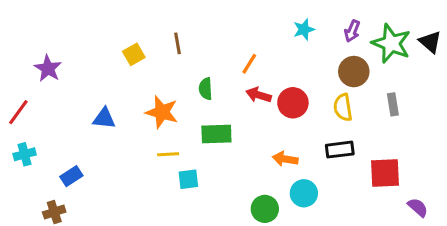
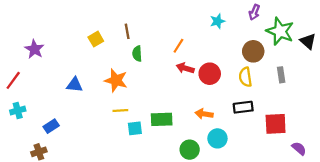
purple arrow: (352, 31) -> (254, 12), moved
black triangle: (430, 42) -> (308, 41), moved
green semicircle: (206, 89) -> (137, 54), moved
green rectangle: (216, 134) -> (162, 119), moved

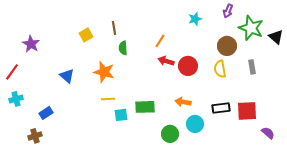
blue triangle: (75, 85) -> (67, 76), turned 35
black rectangle: (243, 107) -> (221, 108), moved

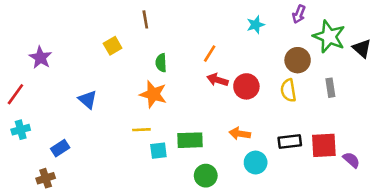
brown line: (114, 28) -> (145, 19), moved
orange star: (104, 72) -> (153, 94), moved
purple semicircle: (268, 133) -> (351, 160), moved
green circle: (170, 134) -> (206, 176), moved

